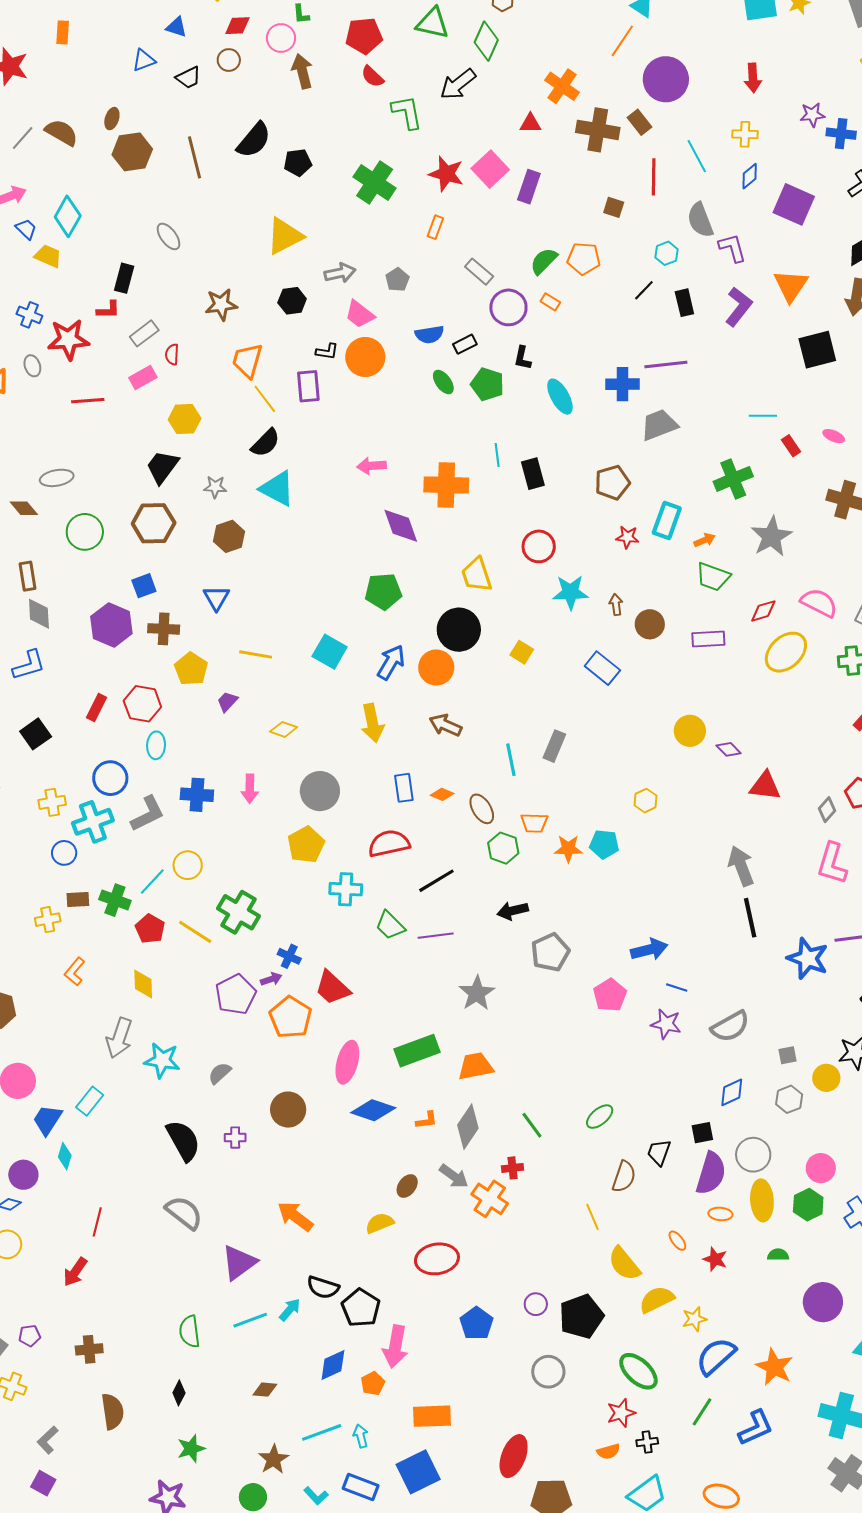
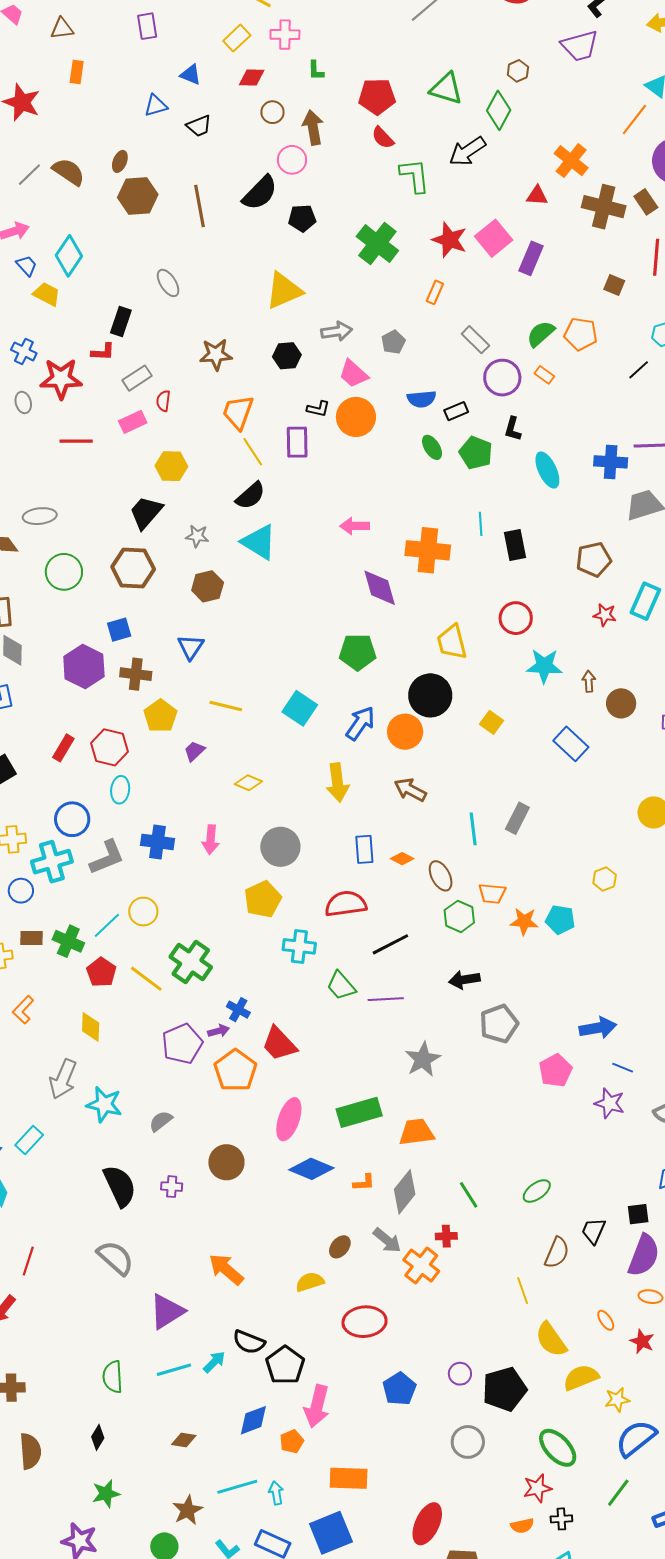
pink circle: (281, 38) -> (292, 160), moved
brown circle: (229, 60) -> (272, 112), moved

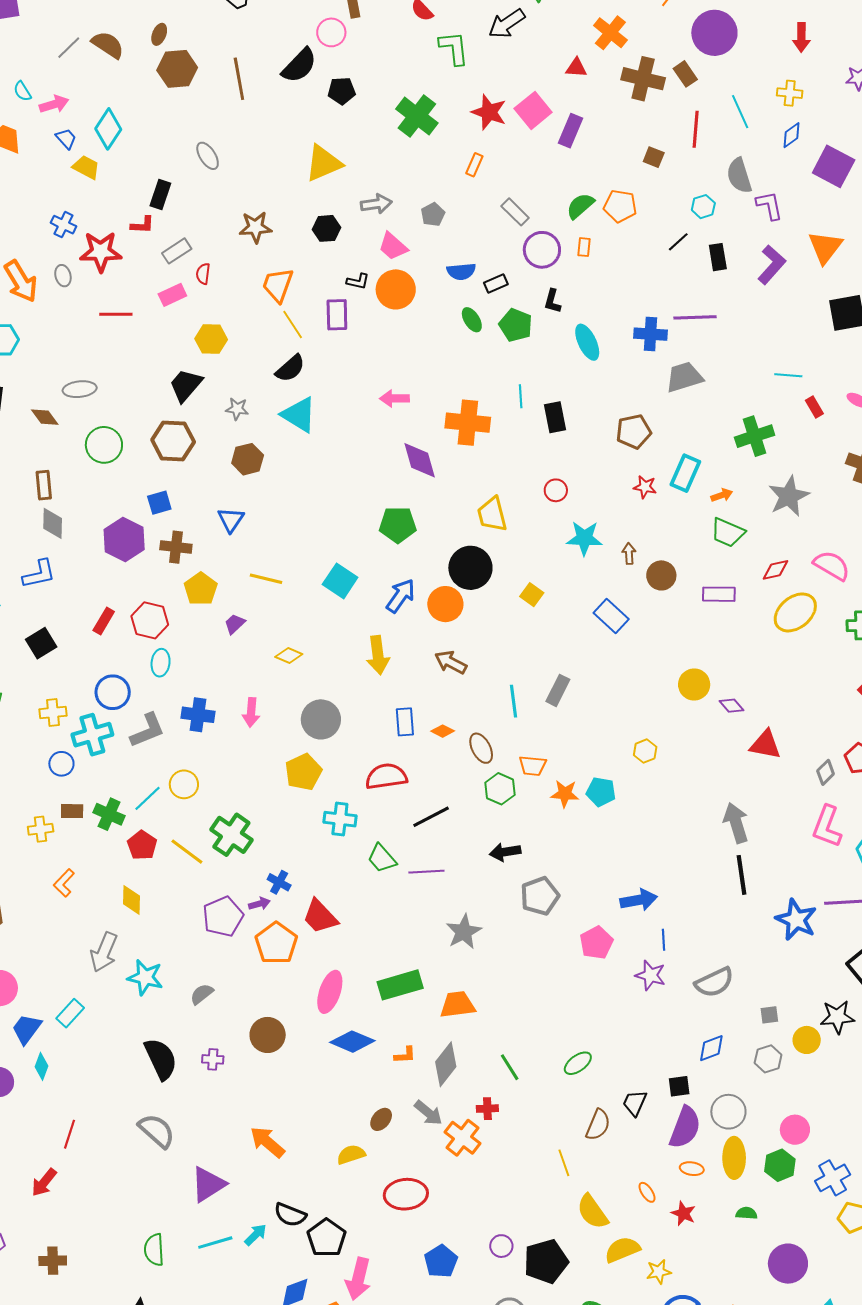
orange rectangle: (544, 375) -> (584, 247), turned 60
red circle: (516, 618) -> (556, 490), size x0.7
blue line: (623, 1068) -> (664, 940), turned 65

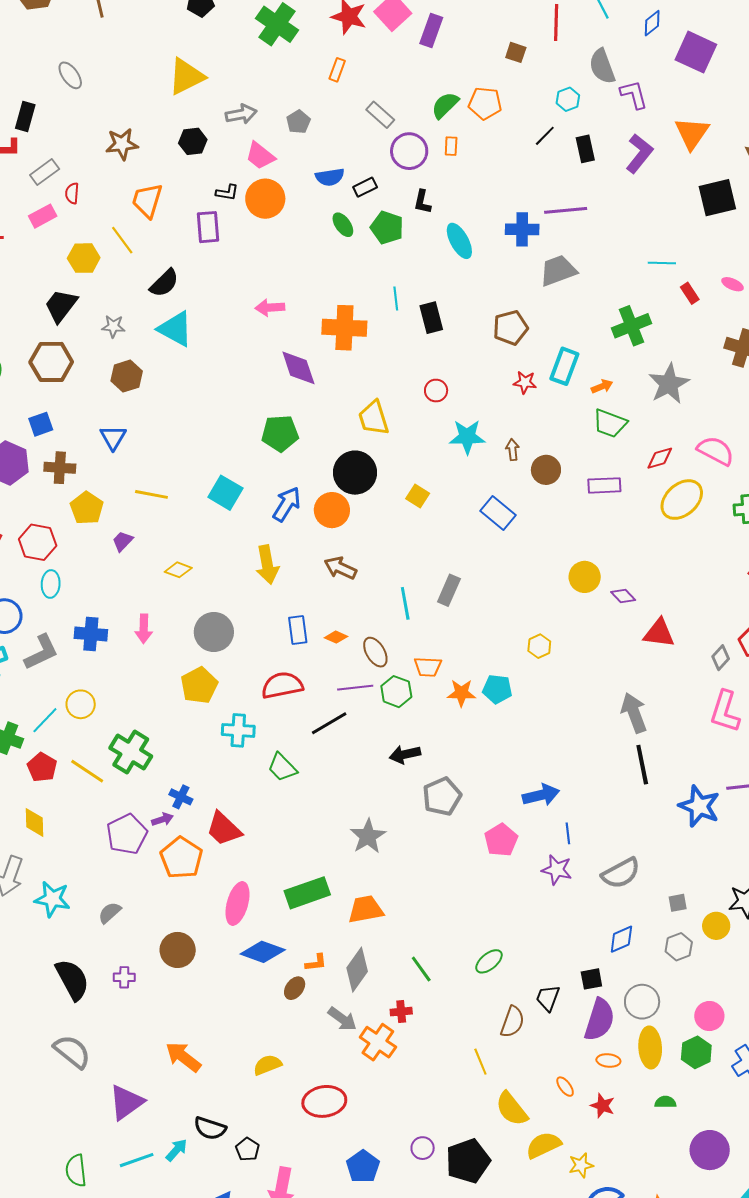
yellow line: (293, 324) -> (122, 240), moved
purple line: (426, 872) -> (355, 688), moved
brown ellipse: (381, 1119) -> (295, 988), moved
black pentagon: (327, 1238) -> (247, 1149), size x0.6

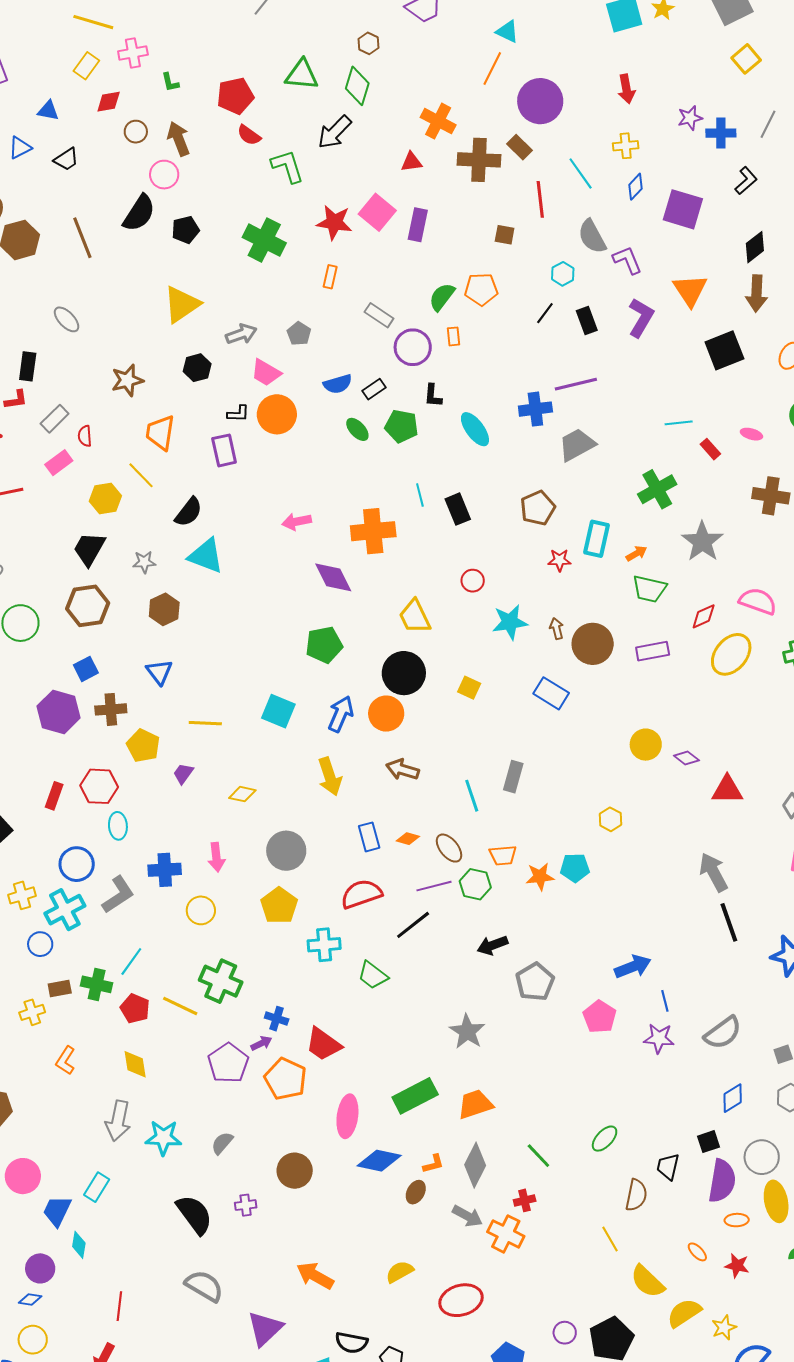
brown circle: (546, 470) -> (593, 644), size x1.4
yellow circle: (81, 704) -> (201, 910), moved

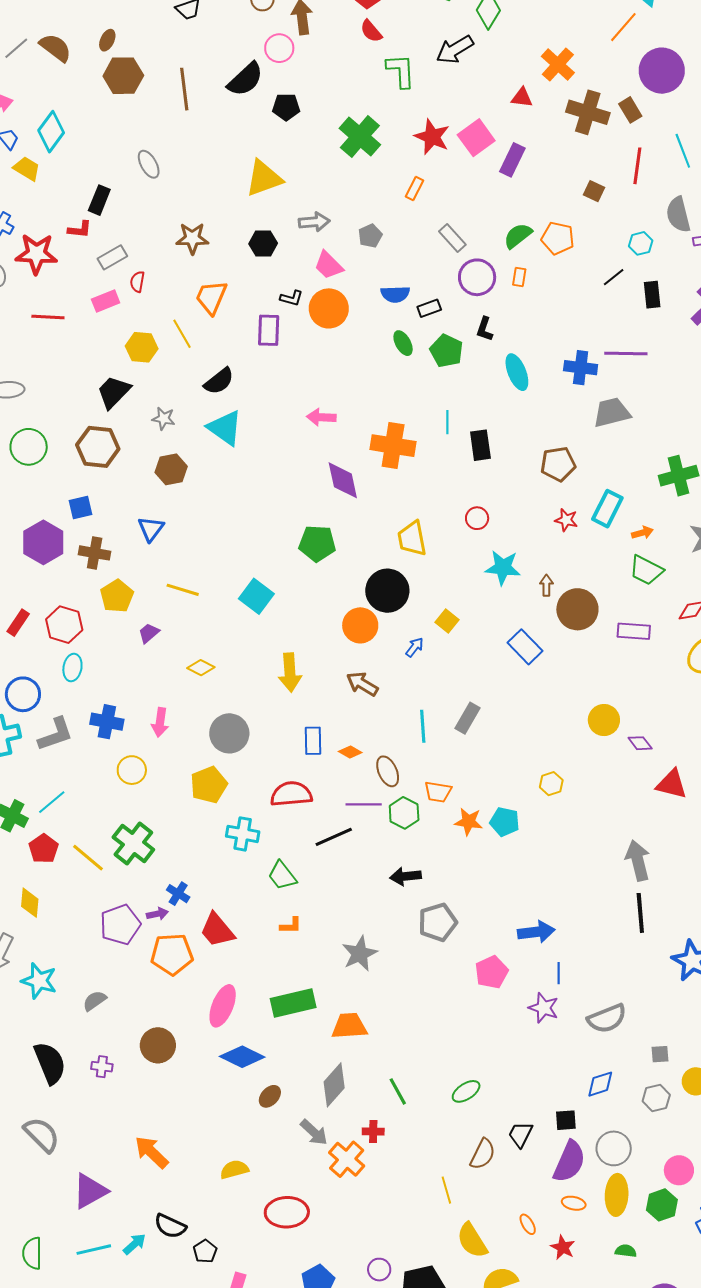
blue arrow: (341, 714) -> (415, 647), moved, size x0.6
orange pentagon: (286, 1079) -> (172, 954), turned 30
orange L-shape: (433, 1164) -> (291, 926), moved

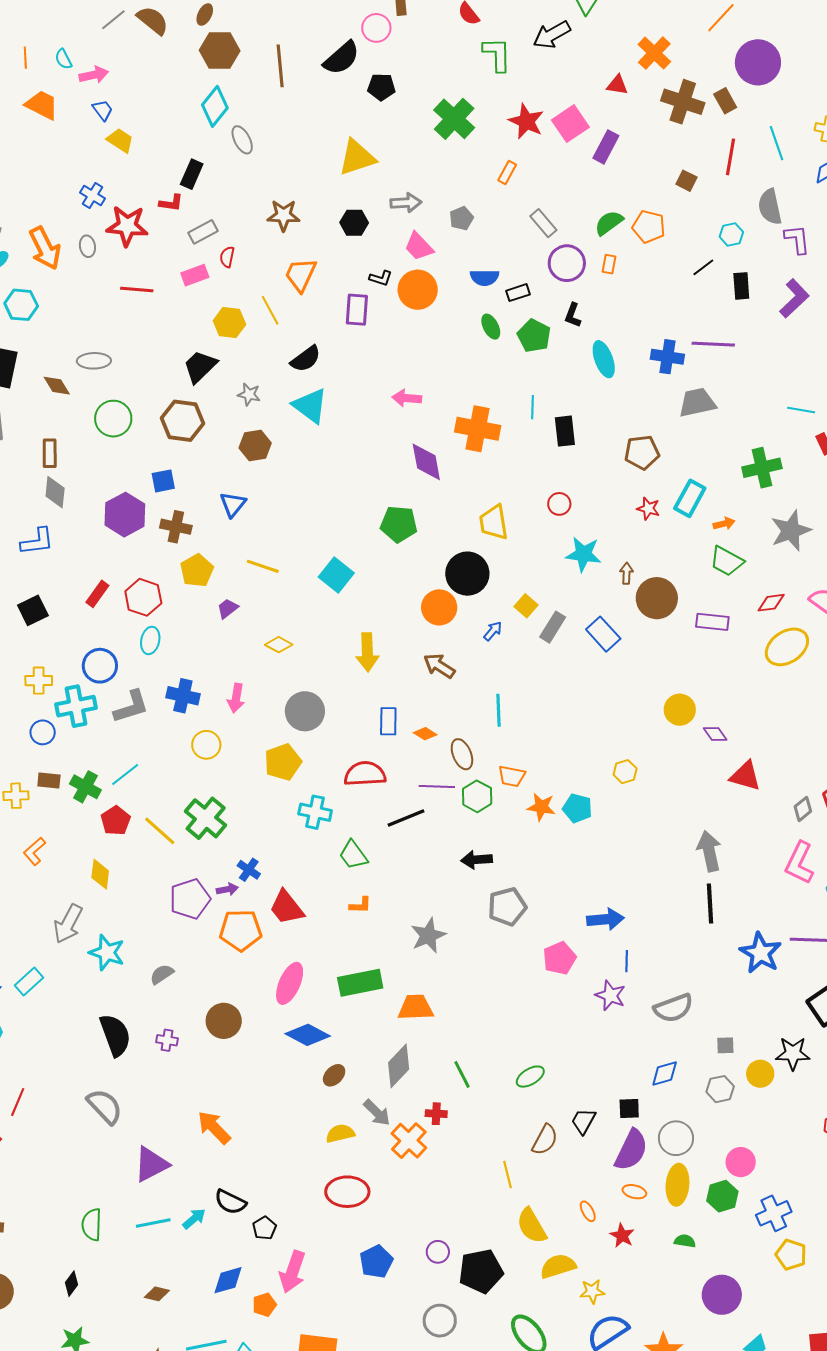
cyan diamond: (51, 132) -> (215, 106), moved
gray rectangle: (468, 718) -> (553, 627), moved
yellow semicircle: (234, 1170) -> (340, 1133), moved

